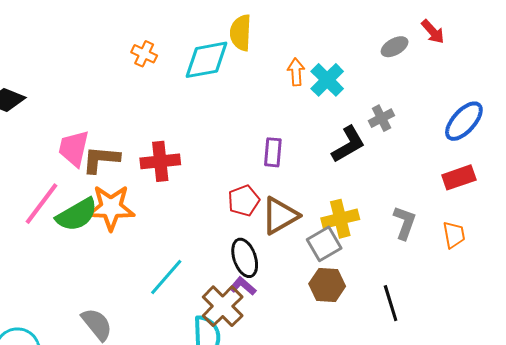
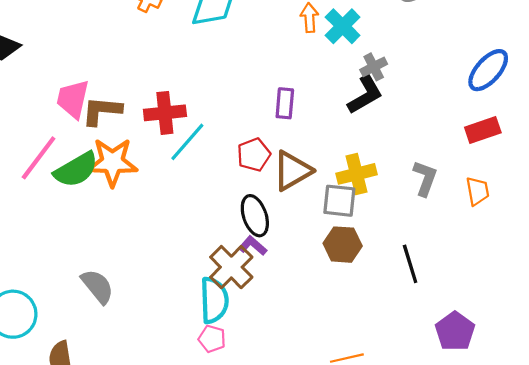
gray cross: (381, 118) -> (374, 67), moved
gray square: (324, 244) -> (339, 201), turned 36
cyan line: (166, 277) -> (187, 142), moved

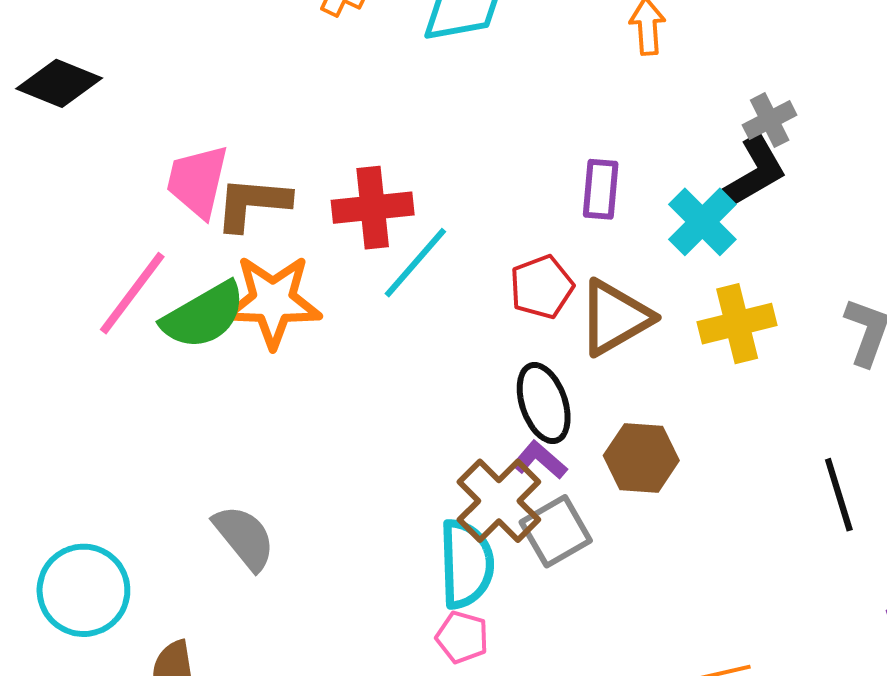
cyan cross: (343, 26) -> (702, 222), moved
gray square: (339, 201) -> (556, 531), moved, turned -36
brown hexagon: (343, 245) -> (641, 458), moved

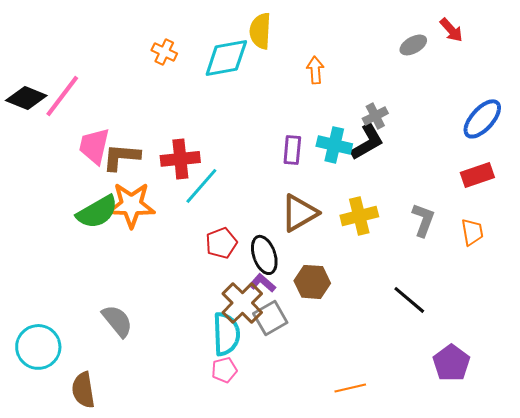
cyan cross: (702, 222) -> (334, 145), moved, turned -32
red pentagon: (542, 287) -> (221, 243), moved
pink line: (132, 293) -> (62, 96), moved
black line: (839, 495) -> (409, 300), turned -33
pink pentagon: (462, 637) -> (224, 370), turned -30

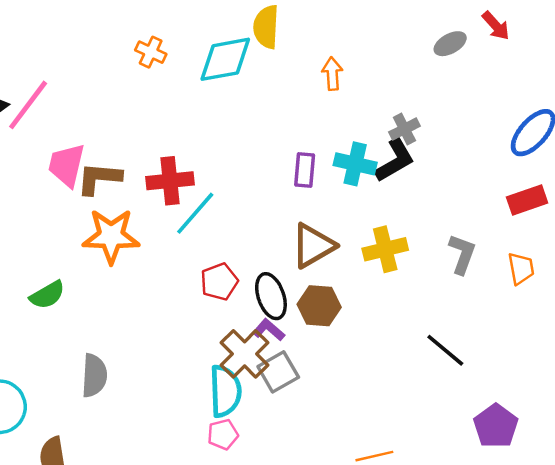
green semicircle: (97, 212) -> (47, 295), moved, size x0.7
brown hexagon: (312, 282) -> (319, 306), moved
gray semicircle: (117, 321) -> (94, 376), turned 42

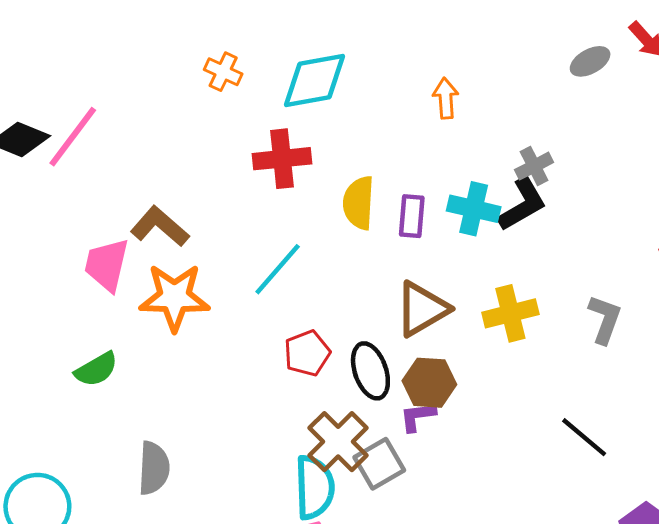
yellow semicircle: (266, 27) -> (359, 203), moved
pink trapezoid: (67, 165) -> (107, 265), moved
brown L-shape: (99, 178) -> (160, 226), turned 36
red cross: (170, 181) -> (282, 159), moved
purple L-shape: (269, 330) -> (418, 417), moved, turned -48

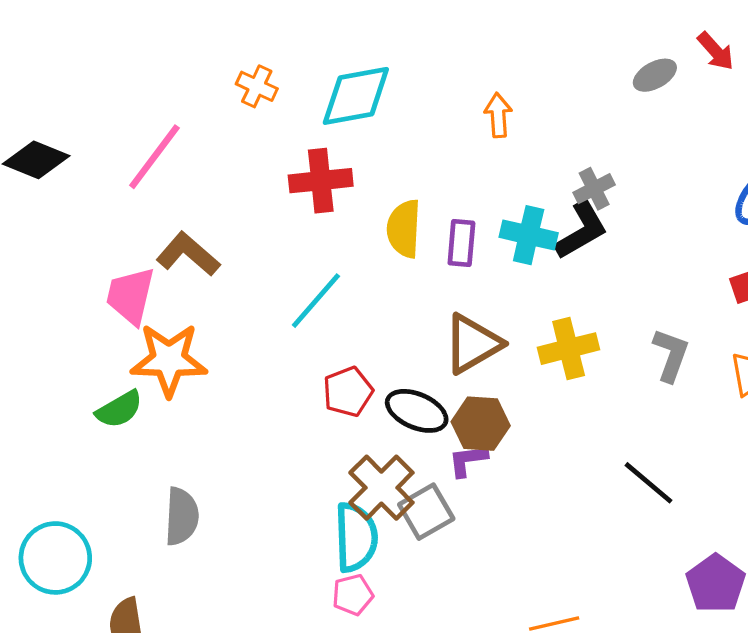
pink line: (73, 137) -> (154, 157), moved
orange star: (174, 297) -> (169, 360), moved
black ellipse: (370, 371) -> (417, 411), turned -48

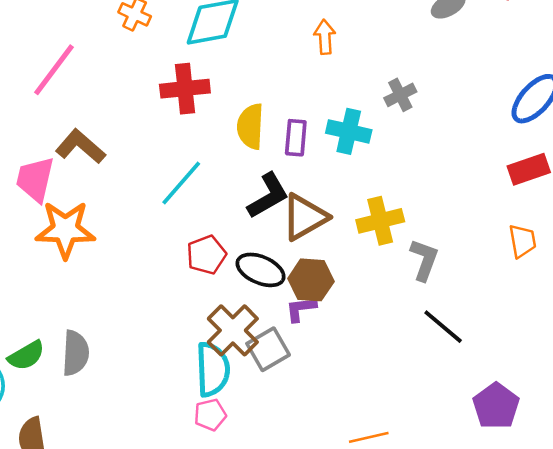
black L-shape: (581, 230) -> (268, 196), moved
gray L-shape: (671, 355) -> (424, 260), moved
green semicircle: (119, 409) -> (26, 356), moved

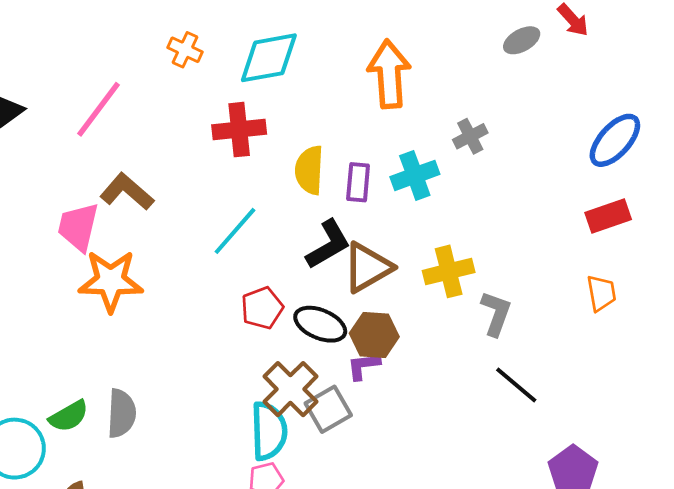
orange arrow: (325, 37) -> (389, 74), size x1.8
cyan cross: (349, 131) -> (415, 175), turned -33

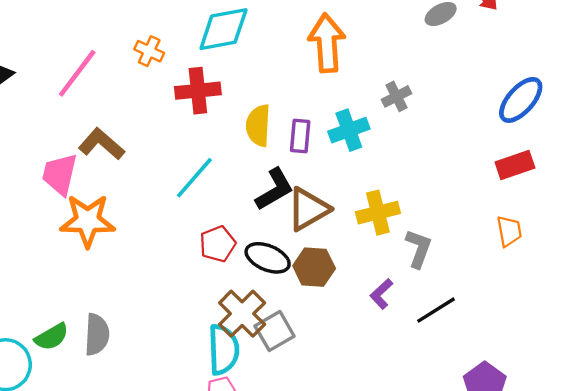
orange cross: (185, 50) -> (149, 51), moved
purple L-shape: (363, 366) -> (381, 294), moved, turned -36
black line: (516, 385) -> (436, 310), turned -72

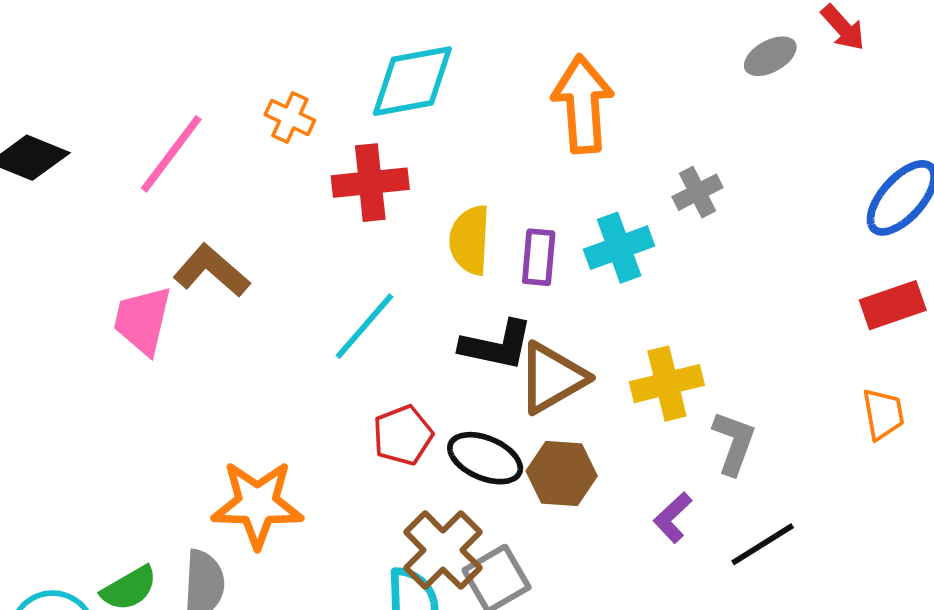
black L-shape: (275, 189) -> (497, 345), turned 42
orange star: (88, 221) -> (257, 504), moved

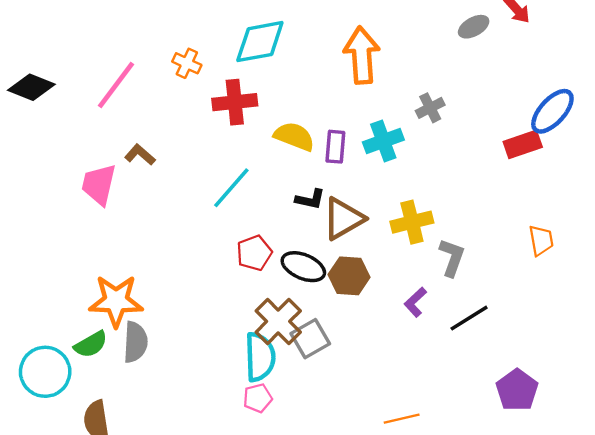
yellow semicircle: (470, 240) -> (294, 136), turned 108
brown L-shape: (211, 271) -> (140, 155), size x0.7
red rectangle: (893, 305) -> (523, 144), moved
black L-shape: (497, 345) -> (310, 199), size x0.7
orange star: (257, 504) -> (116, 301), moved

